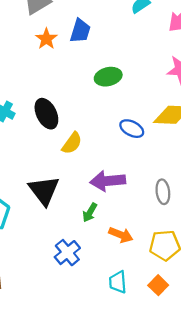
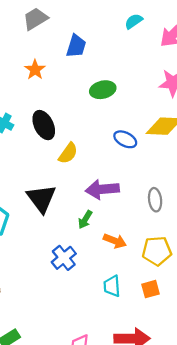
orange star: (46, 39) -> (35, 70), moved
orange square: (158, 285) -> (151, 289), turned 30

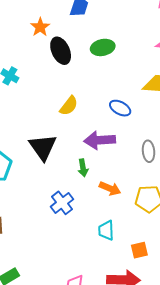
black ellipse: (44, 125) -> (61, 51), moved
blue ellipse: (125, 139) -> (120, 108), moved
green arrow: (85, 220) -> (83, 168), turned -42
orange square: (151, 289) -> (139, 250), moved

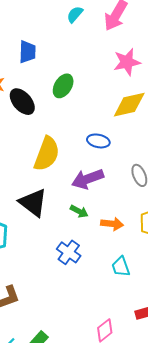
green ellipse: (103, 47) -> (63, 86), turned -30
yellow semicircle: (69, 106) -> (47, 154), size x1.6
green arrow: (83, 168) -> (79, 211), turned -36

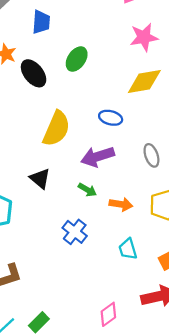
black triangle: (33, 203) -> (40, 179), size x0.7

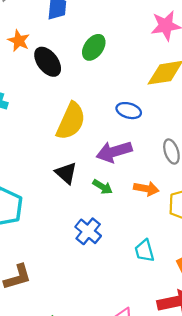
black triangle: (40, 179) -> (66, 173), moved
orange arrow: (121, 204) -> (146, 189), moved

